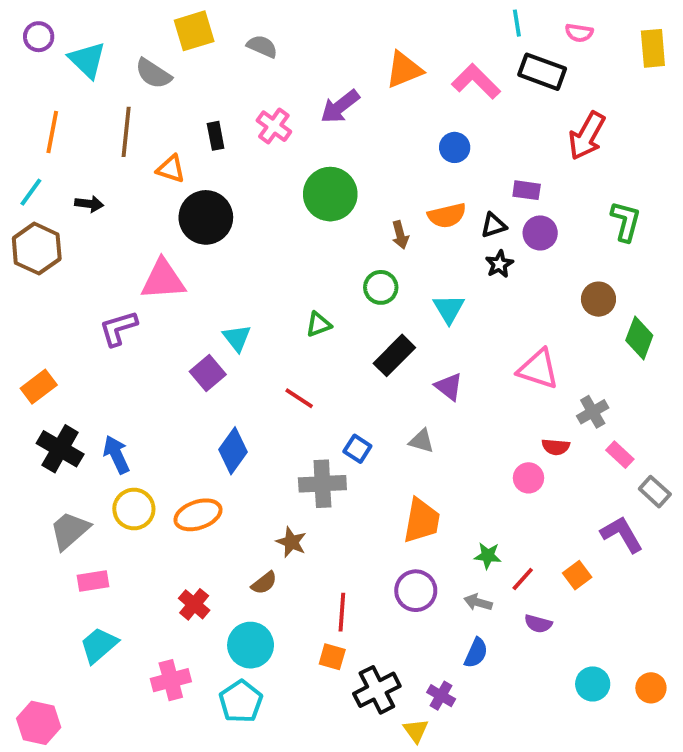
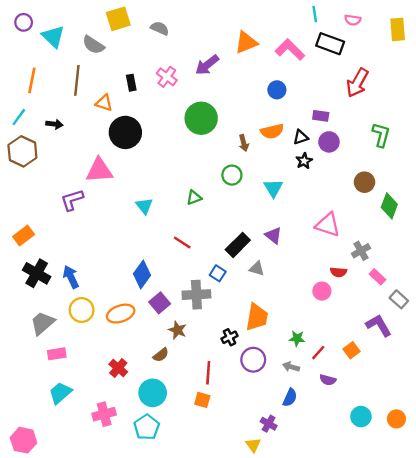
black rectangle: (394, 355) -> (238, 245), moved
purple square: (208, 373) -> (160, 303), moved
black cross: (377, 690) -> (230, 337), moved, size x0.6

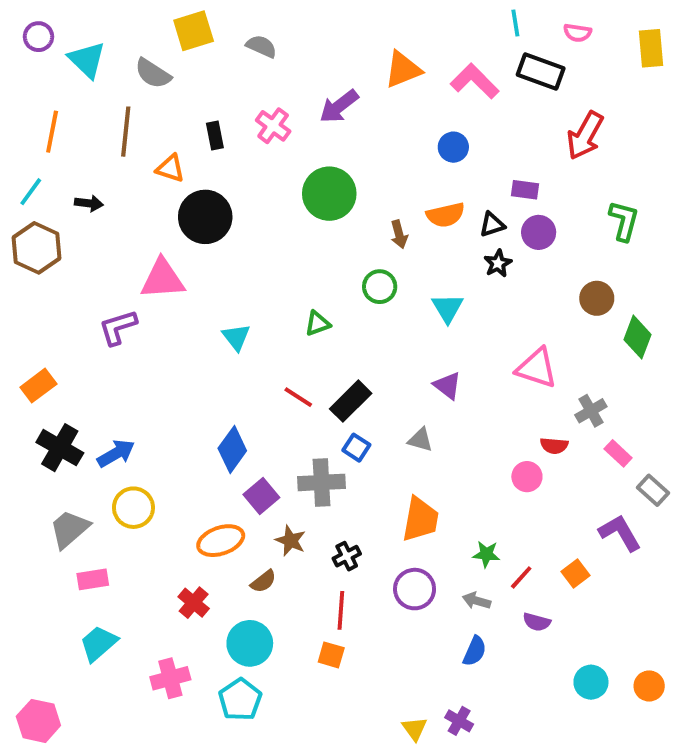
black rectangle: (238, 245) -> (351, 401), moved
blue arrow: (71, 277) -> (116, 453), turned 85
orange ellipse: (121, 314) -> (221, 541), moved
black cross: (230, 337) -> (347, 556), moved
purple cross: (269, 424) -> (459, 721), moved

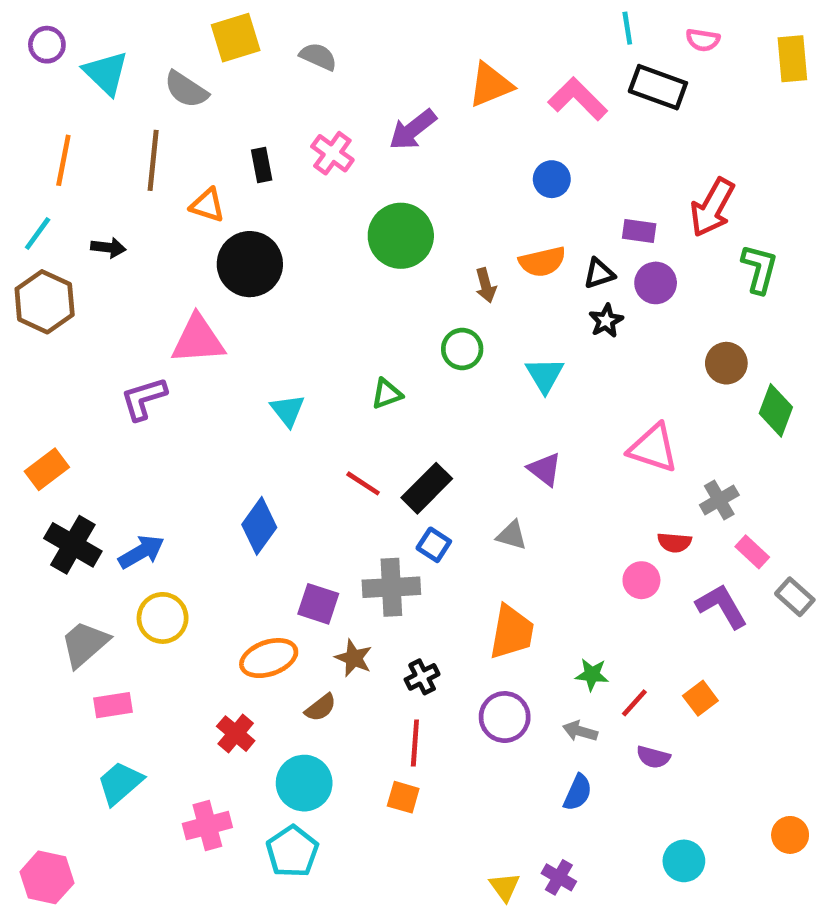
red arrow: (585, 135) -> (712, 207), moved
blue diamond: (232, 449) -> (259, 526), moved
purple square: (261, 496) -> (318, 604), turned -32
purple L-shape: (620, 533) -> (722, 606), moved
cyan circle: (591, 682) -> (684, 861), moved

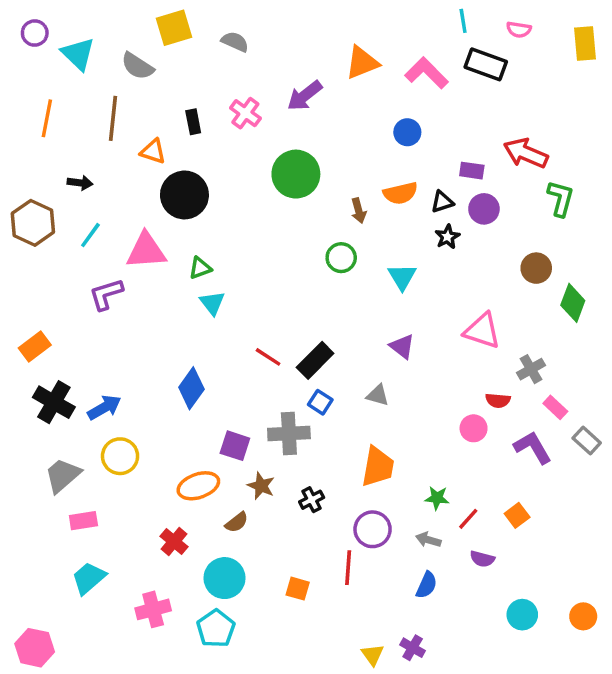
red arrow: (712, 207) -> (526, 153), turned 84
cyan line: (38, 233) -> (90, 235), moved
green triangle: (387, 394) -> (200, 268), moved
red line: (415, 743) -> (348, 568), moved
cyan circle: (684, 861) -> (522, 615), moved

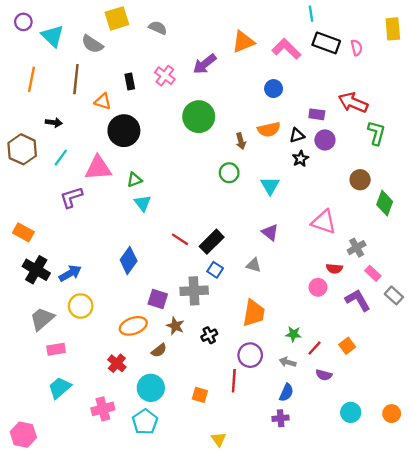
pink semicircle: (519, 30) -> (357, 48), moved, turned -112
orange rectangle: (35, 346) -> (23, 232), turned 66
purple cross: (413, 648) -> (281, 418), moved, turned -35
yellow triangle: (373, 655) -> (219, 439), moved

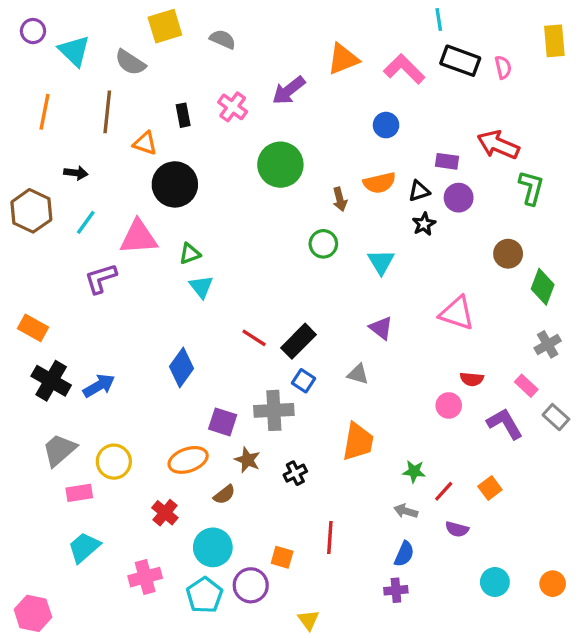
gray cross: (357, 248) -> (548, 344), moved
yellow circle: (81, 306) -> (114, 462), moved
purple circle: (250, 355) -> (251, 585), moved

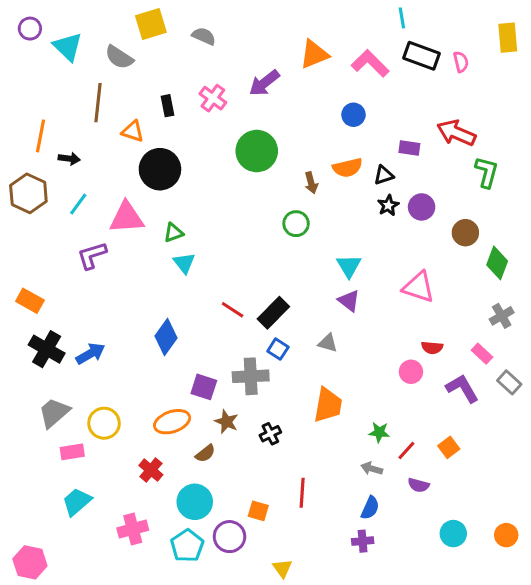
orange line: (45, 112) -> (41, 136), moved
purple circle: (459, 198) -> (422, 207), moved
cyan triangle: (381, 262) -> (349, 266), moved

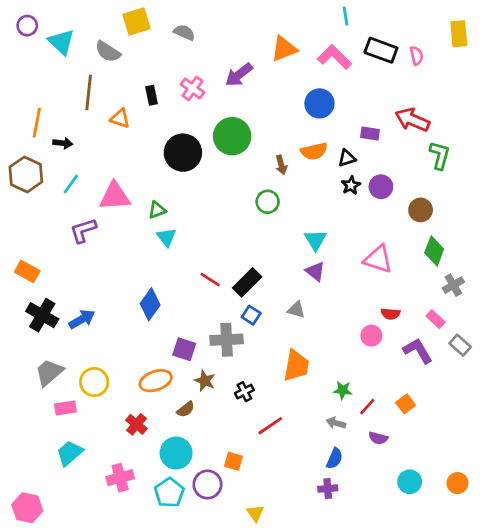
cyan line: (402, 18) -> (345, 16), moved
blue circle: (353, 115) -> (319, 103), size x1.4
black circle: (160, 169) -> (183, 153), moved
green diamond: (497, 263) -> (434, 251), moved
red line: (302, 493) -> (270, 426), moved, turned 52

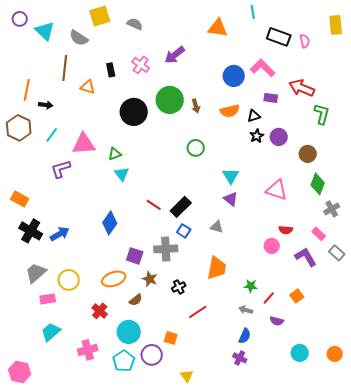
orange triangle: (284, 49) -> (218, 28), moved, turned 30
pink L-shape: (335, 57) -> (263, 68), moved
brown arrow: (281, 165) -> (196, 106), moved
purple cross: (328, 489) -> (240, 358), turned 32

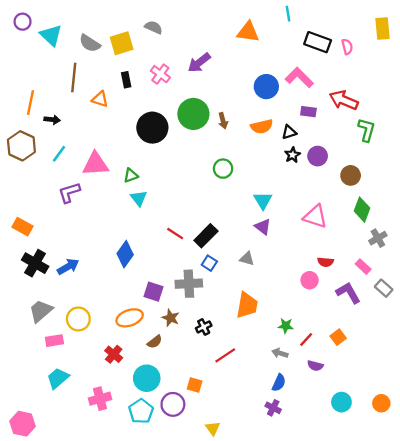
yellow square: (100, 16) -> (122, 43), moved

